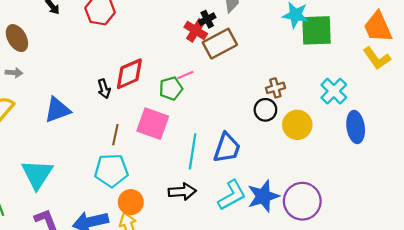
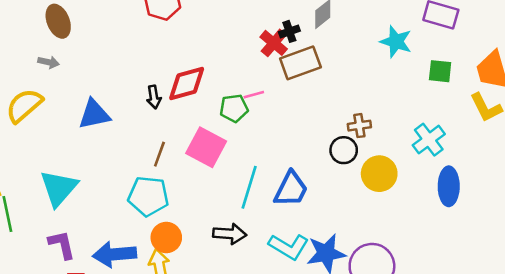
green square: (316, 30) -> (440, 71), moved, size x0.6
cyan L-shape: (232, 195) -> (289, 247), turned 52

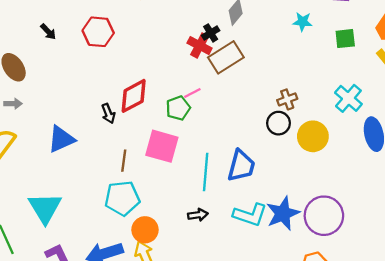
cyan star: (396, 42) -> (302, 22), size x0.7
black arrow: (230, 234) -> (198, 215), size x0.7

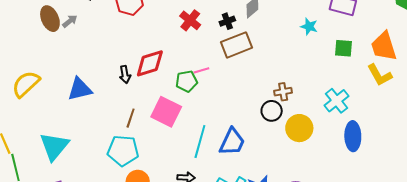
red cross: (200, 46) -> (190, 20), moved
gray arrow: (13, 104) -> (70, 21), moved, turned -49

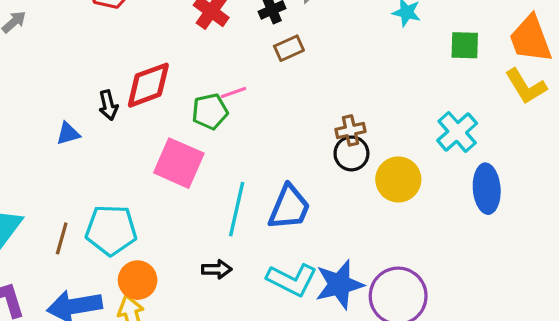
brown rectangle: (236, 45) -> (289, 48), size x0.6
blue triangle: (80, 89) -> (68, 134), moved, size x0.6
brown cross: (283, 92) -> (351, 130), moved
brown line: (131, 118) -> (62, 238), moved

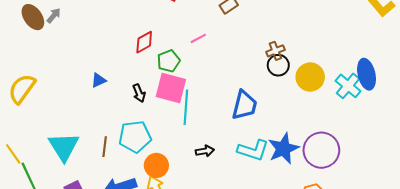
red diamond: (148, 85) -> (144, 42), size x0.7
black arrow: (108, 105) -> (139, 93), moved
green pentagon: (210, 111) -> (169, 61), moved
cyan cross: (457, 132) -> (348, 86), moved
cyan line: (237, 209) -> (186, 107), moved

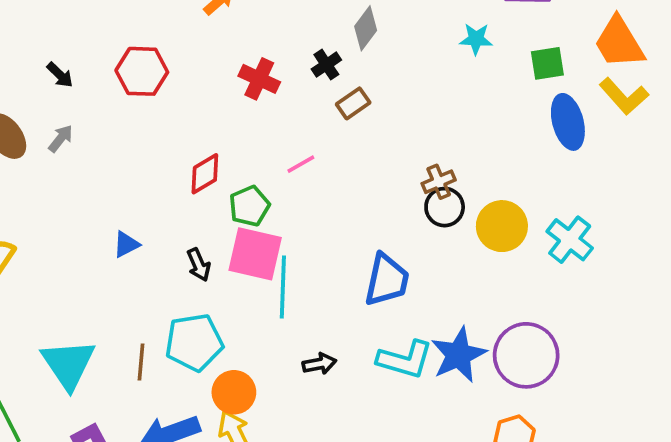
gray arrow: (54, 16) -> (61, 139), moved
blue ellipse: (367, 74) -> (568, 122), moved

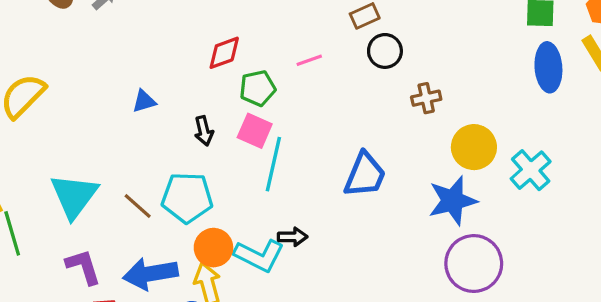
black circle: (445, 207) -> (385, 51), moved
pink square: (255, 254) -> (255, 131), size x0.7
blue star: (459, 355) -> (453, 201), moved
cyan L-shape: (405, 360) -> (259, 256), moved
brown line: (141, 362) -> (138, 206), turned -64

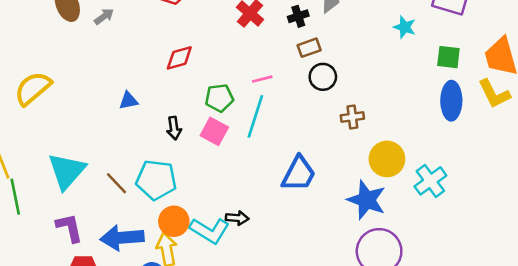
red diamond: (224, 53) -> (179, 58), moved
cyan line: (273, 164) -> (255, 116), moved
blue star: (453, 201) -> (367, 200), turned 30

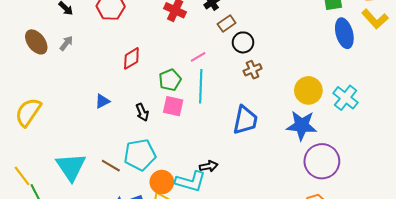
brown cross: (352, 117) -> (253, 70), moved

